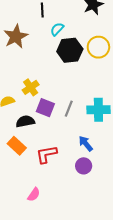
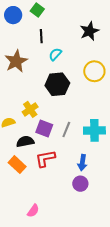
black hexagon: (70, 50) -> (57, 84), moved
blue arrow: (86, 144) -> (82, 163), turned -133
red L-shape: (46, 154) -> (45, 159), moved

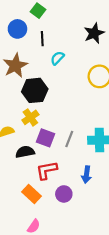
blue circle: (13, 15) -> (17, 29), moved
black hexagon: (57, 84) -> (35, 90), moved
orange rectangle: (17, 165) -> (31, 194), moved
purple circle: (80, 184) -> (64, 194), moved

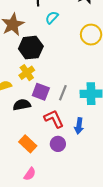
red L-shape: (47, 170) -> (54, 119), moved, turned 75

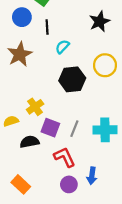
black hexagon: (31, 48) -> (72, 79), moved
blue arrow: (79, 126) -> (92, 176), moved
orange rectangle: (28, 144) -> (21, 184), moved

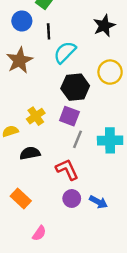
cyan semicircle: (62, 47) -> (65, 52), size x1.5
purple square: (50, 128) -> (69, 116), moved
blue arrow: (92, 176) -> (98, 202), moved, turned -70

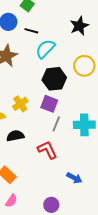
black line: (49, 31) -> (31, 31), turned -72
purple circle: (72, 198) -> (51, 205), moved
pink semicircle: (39, 233) -> (11, 201), moved

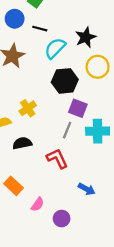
black star: (79, 26) -> (86, 37), moved
purple square: (49, 104) -> (78, 108), moved
pink semicircle: (11, 201) -> (38, 204), moved

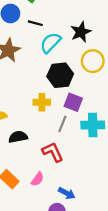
yellow cross: (28, 108) -> (42, 102), moved, turned 35
blue arrow: (87, 189) -> (67, 193), moved
pink semicircle: (38, 204) -> (37, 179), moved

